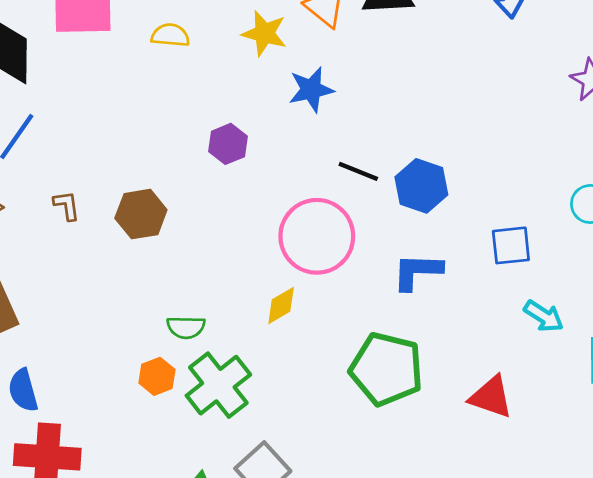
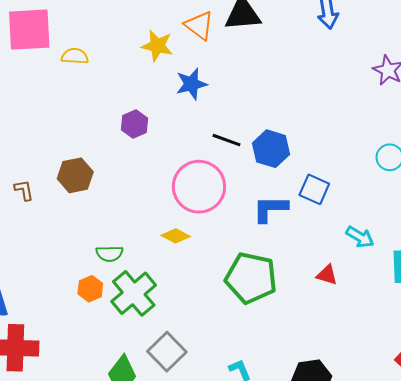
yellow semicircle: (170, 35) -> (75, 56), moved
brown L-shape: (67, 205) -> (24, 190), moved
blue square: (511, 245) -> (314, 189), moved, turned 32
yellow diamond: (281, 305) -> (176, 236), turned 60
red triangle: (491, 397) -> (327, 275), moved, size x0.7

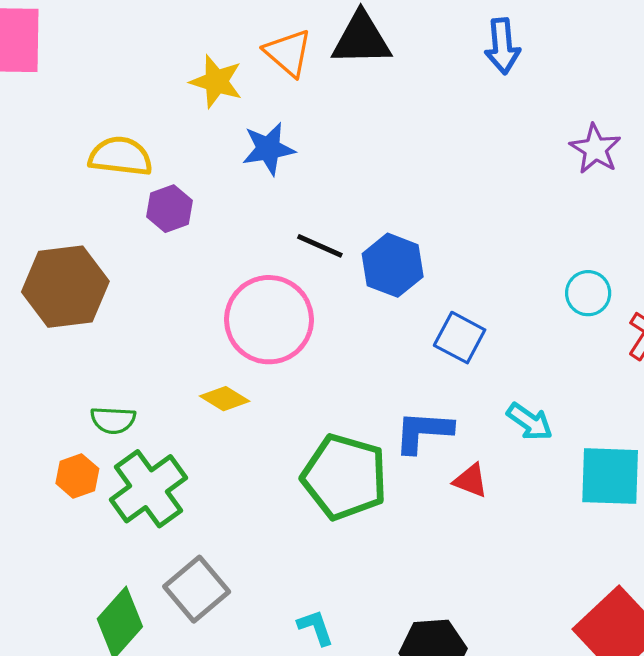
yellow semicircle: (75, 56) -> (121, 156), moved, size x1.4
brown hexagon: (75, 175) -> (65, 287), size x1.4
blue L-shape: (270, 209) -> (423, 432), moved

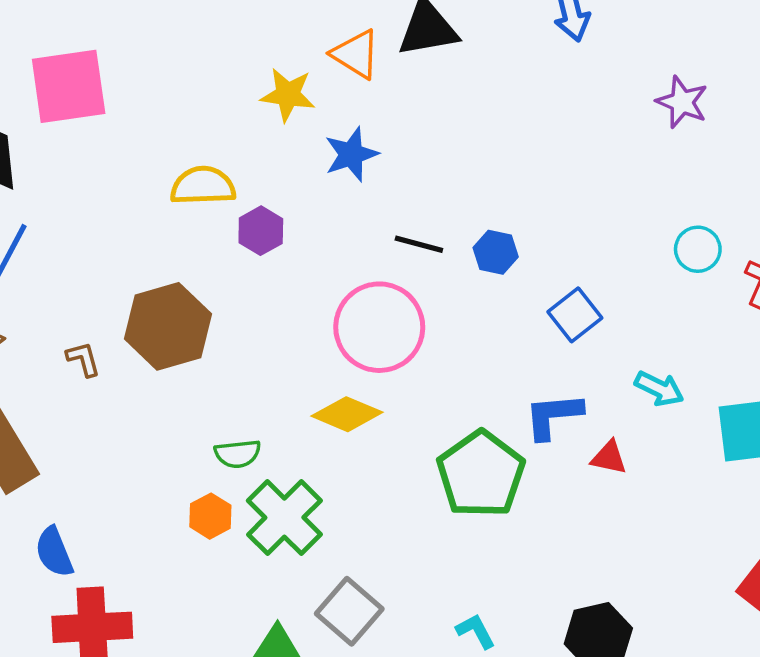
blue hexagon: (393, 265) -> (496, 252), size x0.7
blue square: (460, 338) -> (575, 315), turned 33
yellow diamond: (225, 399) -> (347, 414), size x1.4
green pentagon: (345, 477) -> (481, 474), turned 30

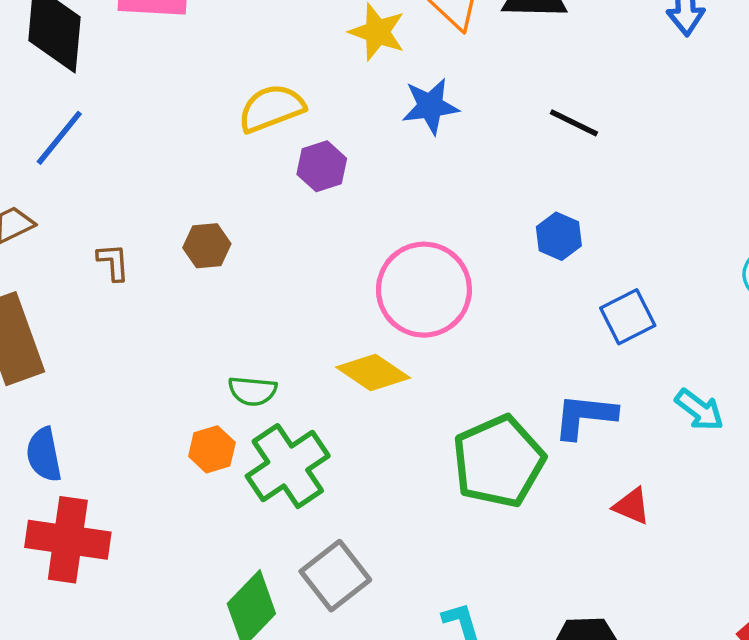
yellow semicircle: (203, 186) -> (271, 108), turned -30
black line: (419, 244) -> (574, 123), moved
brown hexagon: (168, 326) -> (207, 246), size x0.5
red triangle: (609, 458) -> (632, 506), moved

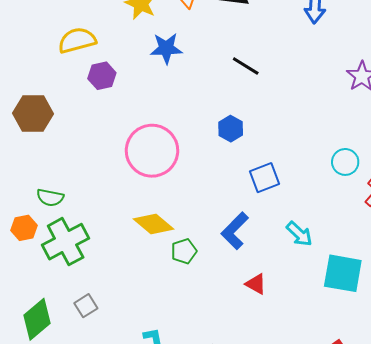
brown hexagon: (207, 246) -> (33, 114), size x1.5
yellow diamond: (373, 373) -> (154, 224), moved
blue L-shape: (585, 416) -> (235, 231), turned -57
green pentagon: (499, 461) -> (184, 251), size x0.5
gray square: (335, 576) -> (86, 306), size x0.6

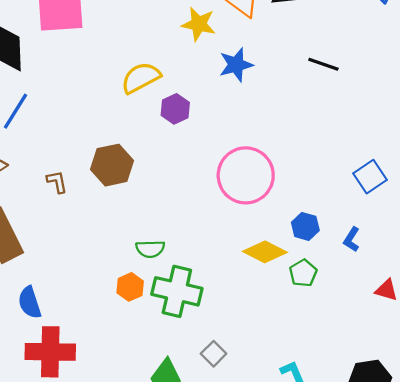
blue hexagon: (231, 129) -> (305, 226), moved
blue L-shape: (235, 231) -> (352, 239), size x0.6
green cross: (66, 242) -> (177, 291), turned -36

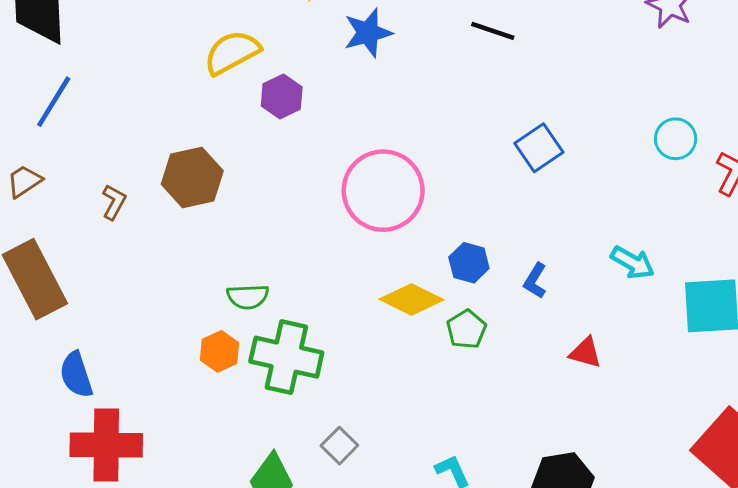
blue square: (370, 177) -> (539, 148), moved
brown L-shape: (57, 182) -> (114, 202), turned 40

